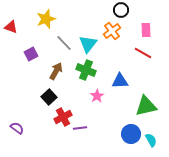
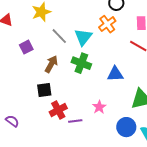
pink star: (97, 96) -> (99, 107), moved
black square: (49, 97) -> (44, 90), turned 35

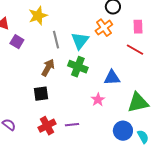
gray line: (59, 36) -> (56, 40), turned 30
purple square: (26, 47) -> (17, 42), moved, turned -32
pink star: (99, 107) -> (98, 100), moved
red cross: (58, 110) -> (47, 126), moved

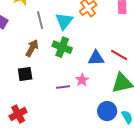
red line: (135, 50) -> (119, 55), moved
purple line: (72, 125) -> (63, 87), moved
red cross: (47, 126) -> (18, 114), moved

